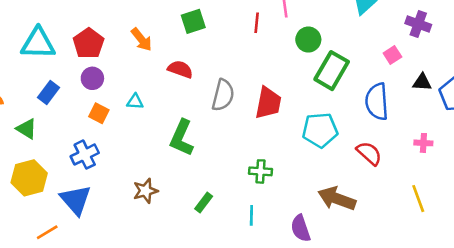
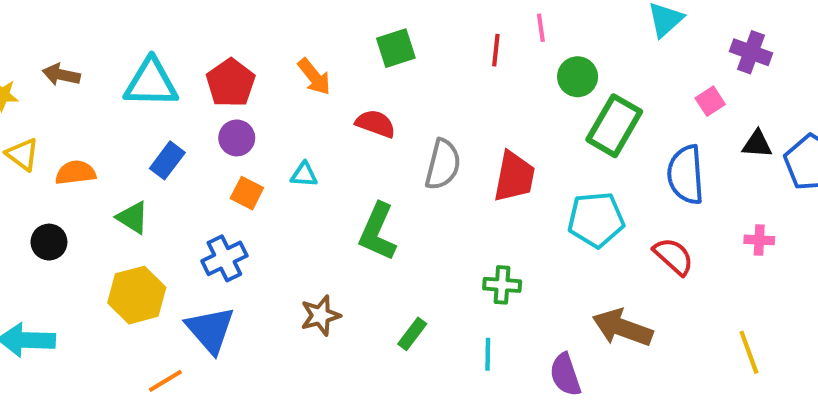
yellow line: (418, 199) -> (749, 352), moved

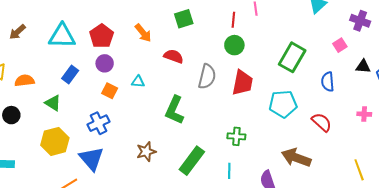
brown arrow: (61, 75) -> (17, 32), turned -54
green circle: (578, 77) -> (234, 45), moved
blue semicircle: (686, 175) -> (328, 82), size x0.7
green rectangle: (412, 334) -> (192, 161), size x1.8

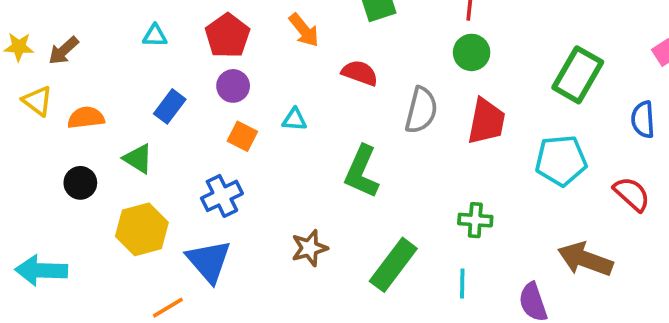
brown arrow: (17, 32) -> (64, 51), moved
cyan triangle: (62, 36) -> (155, 36), size x0.5
black circle: (11, 115) -> (80, 183), moved

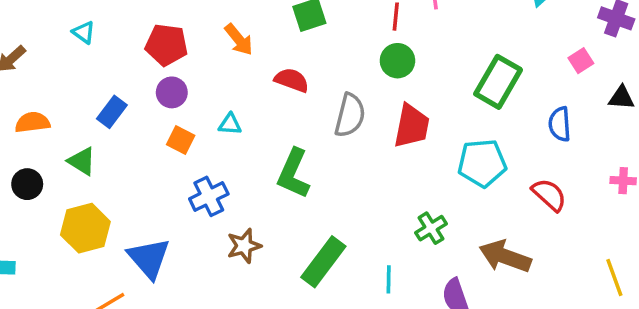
cyan triangle: (155, 36) -> (84, 32), moved, turned 35
red pentagon: (227, 36) -> (166, 45), turned -30
blue cross: (222, 196) -> (209, 196), moved
green cross: (475, 220) -> (431, 228), moved, turned -36

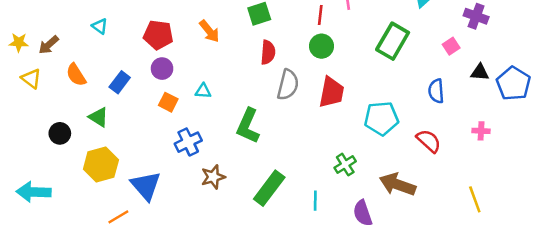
red semicircle: (292, 80) -> (268, 52), moved, turned 75
green rectangle: (498, 82) -> (393, 41), moved
orange semicircle: (32, 122) -> (76, 75), moved, turned -115

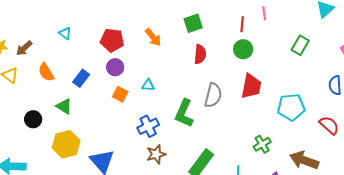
green rectangle: (393, 41) -> (300, 45), size x0.7
gray semicircle: (288, 85) -> (213, 95), moved
blue cross: (188, 142) -> (148, 126), moved

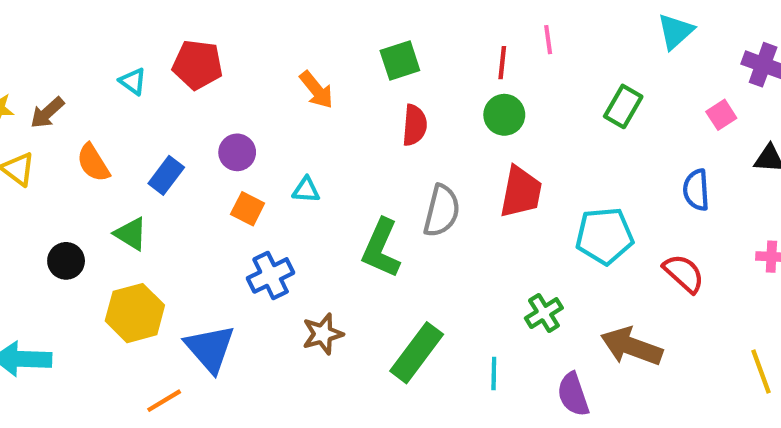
red pentagon: (112, 40) -> (198, 65), moved
blue cross: (148, 126) -> (271, 275), moved

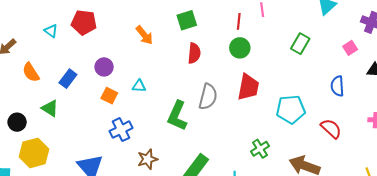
yellow hexagon: (135, 313) -> (34, 153), moved

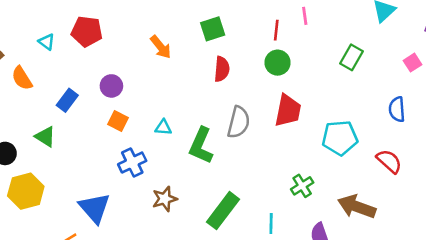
orange semicircle: (31, 72) -> (22, 78), moved
cyan triangle: (139, 86) -> (163, 127), moved

